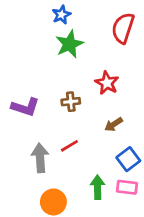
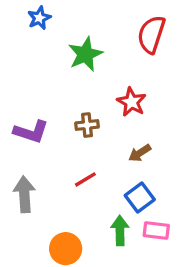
blue star: (61, 15) -> (39, 18), moved
gray arrow: (40, 158) -> (24, 194), moved
blue square: (128, 159) -> (140, 198), moved

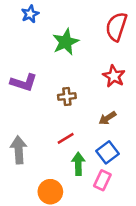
red star: (132, 102) -> (114, 76), moved
purple L-shape: (31, 132) -> (24, 83), moved
green arrow: (120, 231) -> (78, 164), moved
pink rectangle: (156, 231) -> (102, 180), moved, turned -72

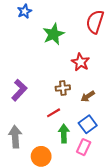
red star: (114, 76) -> (80, 62), moved
purple L-shape: (24, 83) -> (19, 90), moved, turned -65
brown cross: (67, 96) -> (63, 88), moved
gray arrow: (19, 150) -> (15, 137), moved

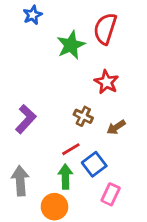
red semicircle: (95, 22) -> (105, 29), moved
brown cross: (63, 88) -> (83, 116), turned 32
blue square: (88, 124) -> (94, 164), moved
green arrow: (64, 134) -> (65, 177), moved

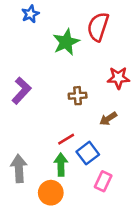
red star: (106, 82) -> (118, 78), moved, turned -30
brown cross: (83, 116) -> (78, 96), moved, turned -30
purple L-shape: (26, 119) -> (21, 91), moved

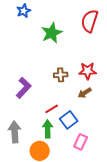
red semicircle: (98, 27) -> (90, 21), moved
red star: (118, 78) -> (88, 71), moved
purple L-shape: (21, 91) -> (24, 88), moved

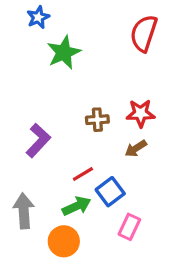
green star: (52, 33) -> (64, 53), moved
green arrow: (48, 129) -> (77, 206), turned 66

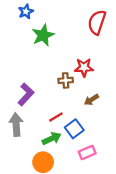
red star: (141, 113) -> (84, 67), moved
gray arrow: (24, 211) -> (16, 125), moved
pink rectangle: (129, 227) -> (87, 153), turned 42

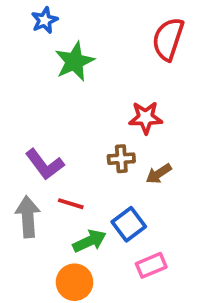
brown cross: (66, 80) -> (121, 159), moved
purple L-shape: (26, 94) -> (45, 164), turned 100
red line: (56, 117) -> (71, 204), moved, turned 48

